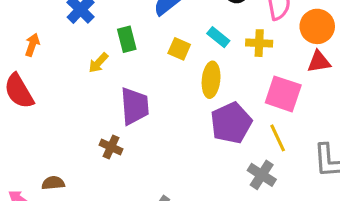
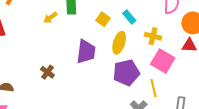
yellow cross: (259, 43) -> (153, 36), moved
purple trapezoid: (135, 106) -> (86, 52), moved

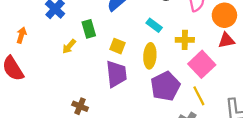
yellow square: (103, 19) -> (117, 46), moved
pink square: (163, 61) -> (202, 64), turned 30

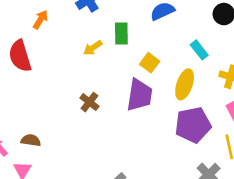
brown cross: (80, 106) -> (89, 102), moved

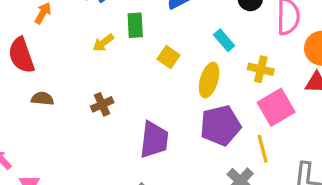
purple trapezoid: (140, 95) -> (154, 140), moved
brown cross: (89, 102) -> (102, 104), turned 30
brown semicircle: (31, 140) -> (42, 99), moved

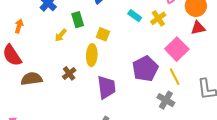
yellow cross: (261, 69) -> (158, 18), moved, turned -35
yellow ellipse: (209, 80) -> (92, 55), moved
brown semicircle: (42, 99) -> (32, 79), size x1.5

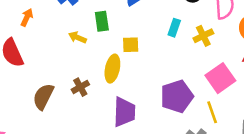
cyan rectangle: (135, 16) -> (174, 28), turned 64
yellow square: (103, 34) -> (131, 45), turned -32
yellow arrow: (61, 35) -> (77, 37), turned 64
brown semicircle: (32, 79) -> (43, 97), moved, turned -65

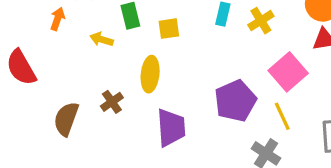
orange arrow: (27, 17) -> (57, 19), moved
yellow square: (131, 45) -> (169, 29), moved

